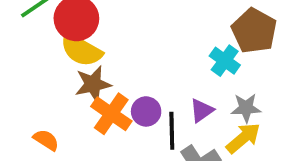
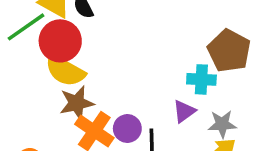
cyan cross: (225, 61) -> (201, 79), turned -32
purple triangle: (202, 111) -> (184, 111), moved

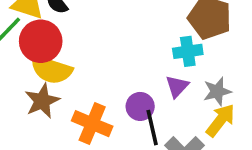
brown star: (77, 103) -> (42, 101), moved
purple circle: (127, 129) -> (140, 106), moved

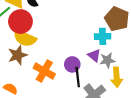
purple triangle: (177, 86) -> (94, 55), turned -40
gray star: (217, 91) -> (107, 60), moved
yellow arrow: (221, 120) -> (117, 77), turned 132

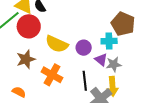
yellow semicircle: (25, 38) -> (57, 44), moved
purple circle: (72, 64) -> (84, 48), moved
yellow arrow: (117, 77) -> (112, 86), moved

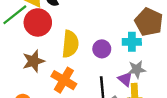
yellow semicircle: (57, 44) -> (70, 44), turned -110
purple triangle: (101, 60) -> (125, 79), moved

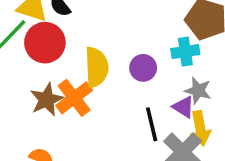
gray star: (137, 69) -> (198, 91), turned 30
orange cross: (64, 80) -> (74, 98), moved, turned 30

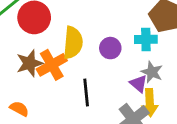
black line: (152, 124) -> (86, 93), moved

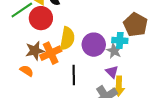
purple circle: (110, 48) -> (94, 45), size x1.5
gray star: (152, 72) -> (114, 51), moved
orange semicircle: (19, 109) -> (27, 71), moved

